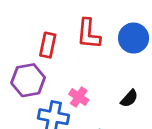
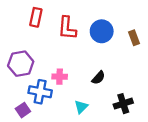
red rectangle: (48, 45) -> (36, 17), moved
pink cross: (79, 97) -> (60, 77), turned -32

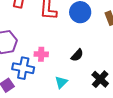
black cross: (123, 104) -> (100, 79), turned -30

